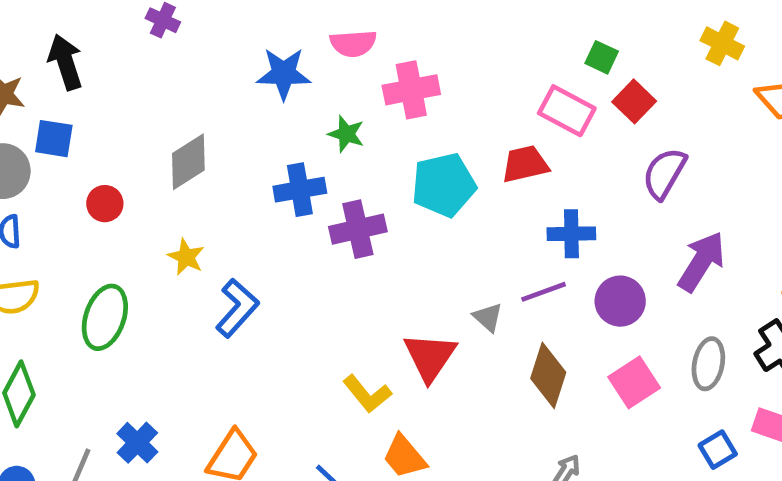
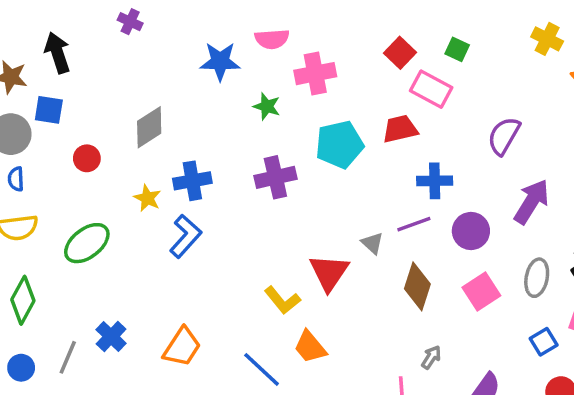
red square: (634, 101) -> (400, 53), moved
blue cross: (300, 190) -> (192, 181), moved
green ellipse: (105, 317) -> (87, 243), turned 33

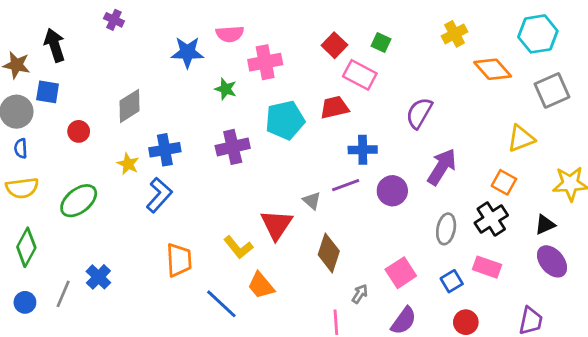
yellow cross: (547, 39) -> (455, 34), turned 35
brown diamond: (417, 286) -> (329, 253), moved
pink square: (481, 292) -> (401, 273), moved
orange trapezoid: (182, 347) -> (179, 260), moved, turned -36

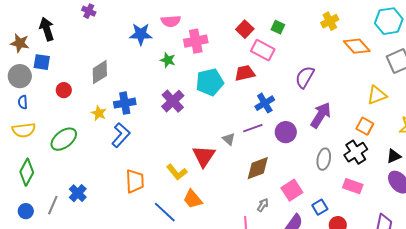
purple cross: (233, 147) -> (173, 101), turned -30
blue cross: (363, 150) -> (265, 103), turned -30
brown diamond: (329, 253) -> (258, 168), moved, turned 52
blue square: (452, 281) -> (320, 207), moved

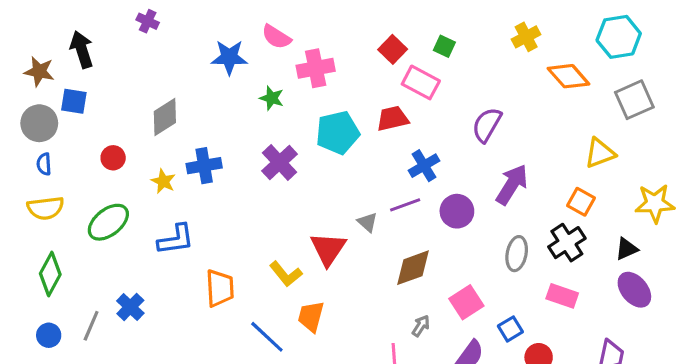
pink semicircle: (171, 21) -> (276, 37), turned 36
red circle: (64, 90) -> (113, 158), moved
blue L-shape: (121, 135) -> (176, 239), moved, turned 40
orange trapezoid: (193, 199) -> (311, 316), turned 55

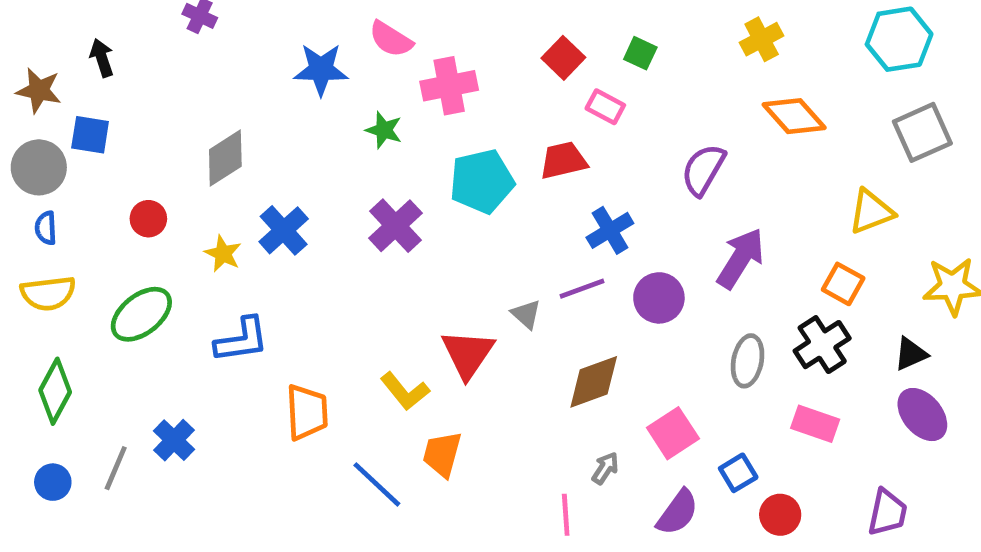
black arrow: (82, 49) -> (102, 58), size x0.7
orange diamond: (568, 76) -> (794, 116), moved
pink rectangle: (421, 82) -> (605, 107), size x0.7
blue cross: (204, 166) -> (284, 230), turned -32

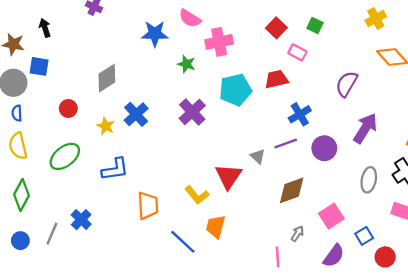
yellow semicircle: (48, 293) -> (18, 146), turned 84

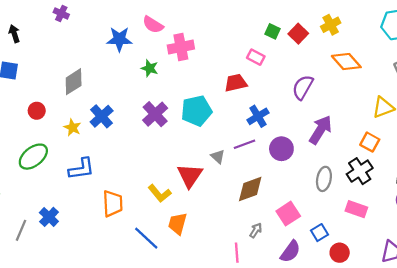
red square: (276, 28) -> (298, 34), moved
cyan pentagon: (235, 90) -> (197, 111), moved

